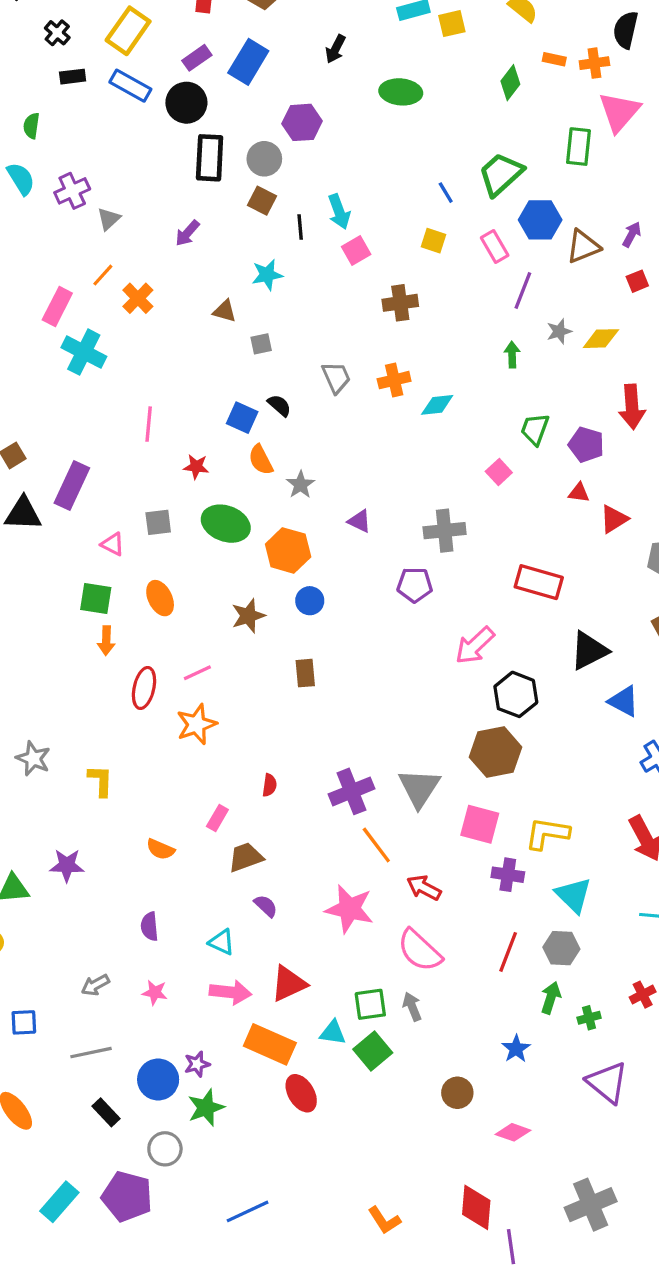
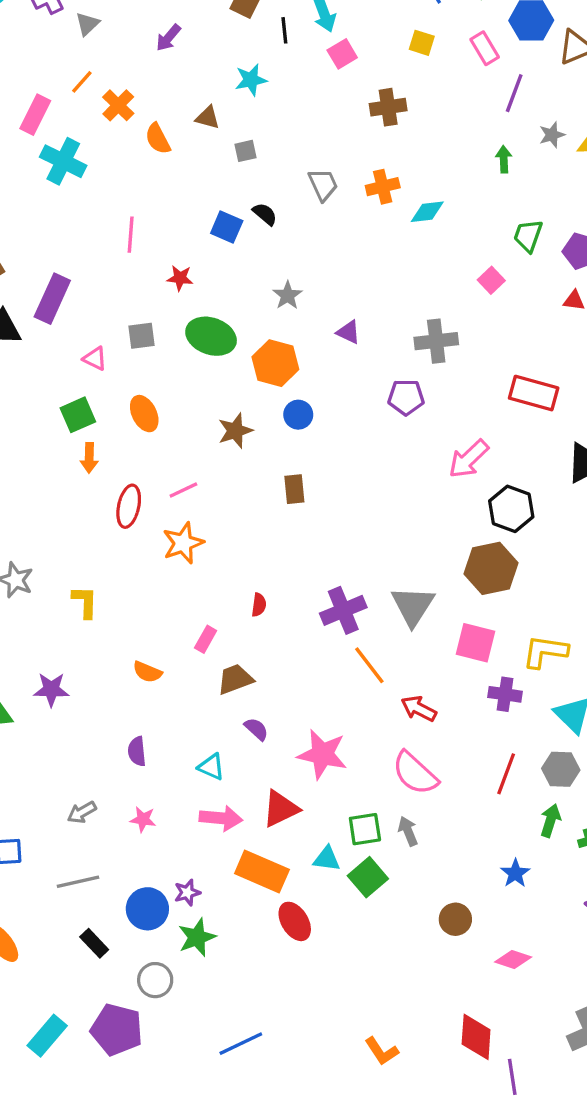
orange semicircle: (261, 460) -> (158, 139), moved
green square: (96, 599) -> (78, 415), turned -32
pink star: (349, 909) -> (322, 754), moved

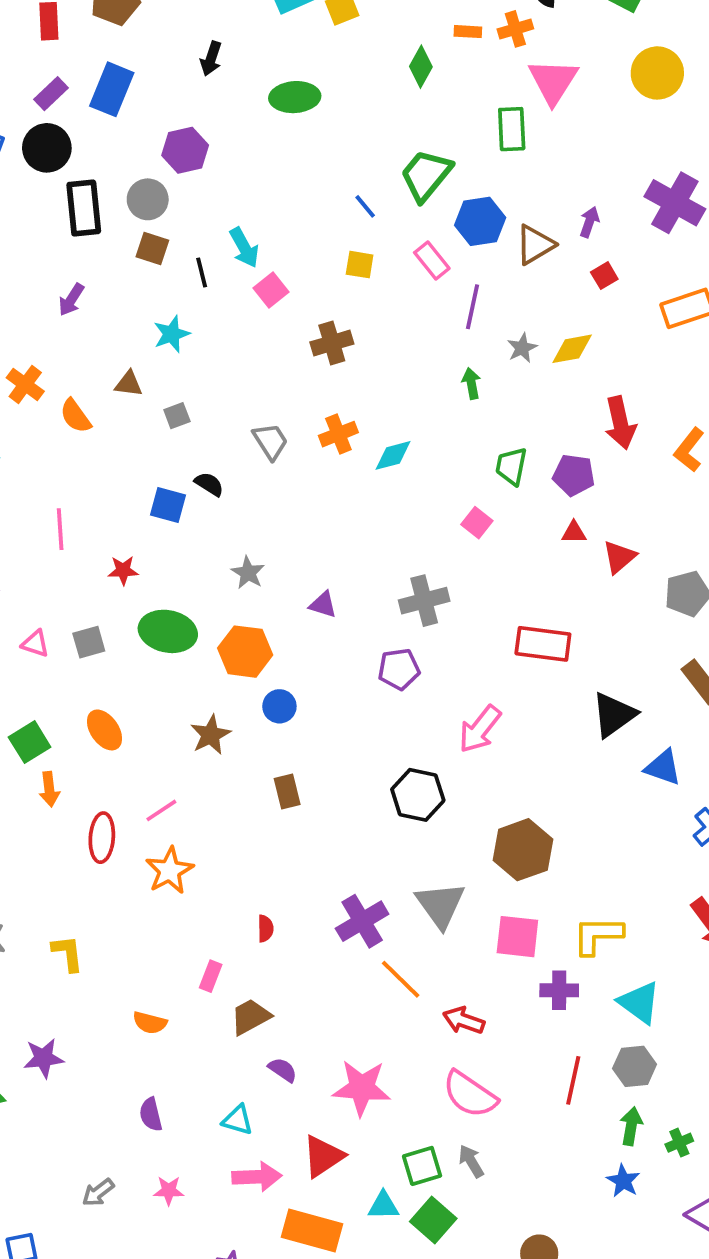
pink triangle: (95, 359) -> (35, 644), moved
black hexagon: (511, 509) -> (418, 795), moved
blue star: (515, 873) -> (623, 1181), moved

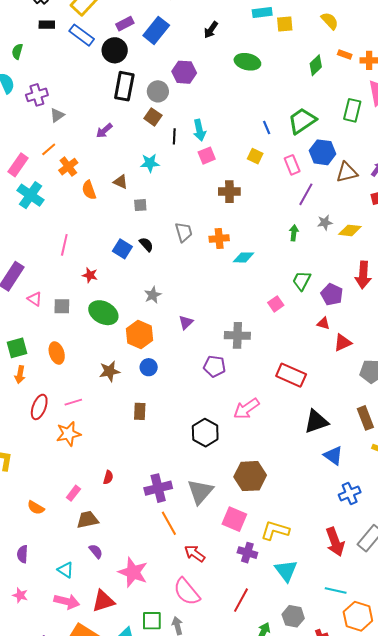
purple triangle: (323, 605) -> (186, 322), turned 42
gray hexagon: (635, 1066) -> (293, 616), moved

